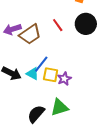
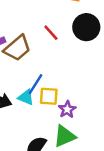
purple star: (64, 79) -> (67, 109), moved

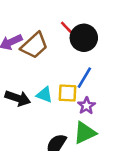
black circle: (86, 27) -> (84, 38), moved
blue line: (35, 84) -> (84, 78), moved

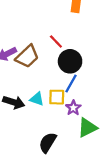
black circle: (84, 38) -> (70, 61), moved
green triangle: (85, 133) -> (87, 128), moved

